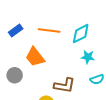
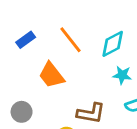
orange line: (49, 31) -> (70, 40), turned 45
gray circle: (15, 75) -> (22, 112), moved

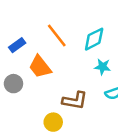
blue rectangle: (26, 40) -> (17, 45), moved
gray circle: (22, 112) -> (13, 84), moved

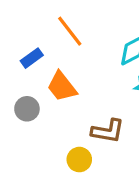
orange line: (57, 35) -> (70, 31), moved

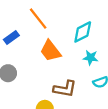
orange trapezoid: (62, 87) -> (50, 51), moved

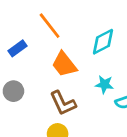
cyan star: (91, 58) -> (104, 84), moved
brown L-shape: (65, 89) -> (63, 103), moved, turned 55

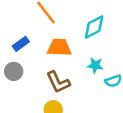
blue rectangle: (17, 48) -> (21, 44), moved
orange trapezoid: (64, 64) -> (59, 47), turned 130

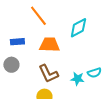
blue rectangle: (21, 44) -> (17, 42), turned 32
cyan star: (95, 65) -> (77, 79), moved

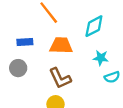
cyan star: (77, 79) -> (101, 58), moved

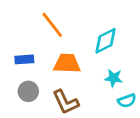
gray circle: (18, 68) -> (28, 91), moved

